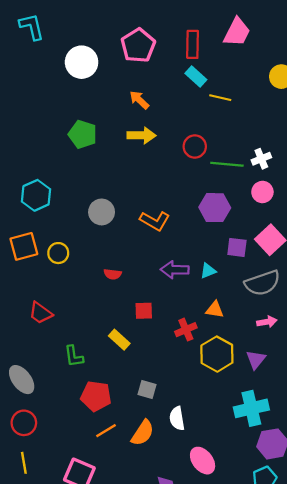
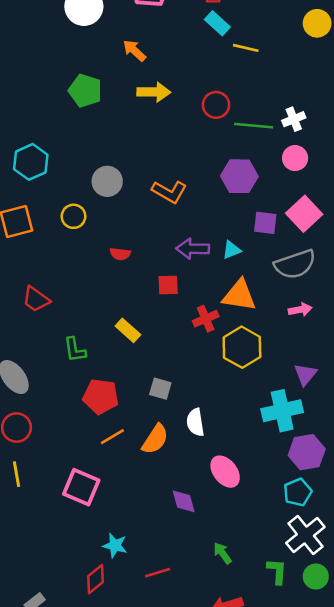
orange arrow: (139, 100) -> (134, 50), moved
yellow circle: (58, 253) -> (74, 216), moved
orange triangle: (215, 310) -> (239, 295), size x1.6
red square: (144, 311) -> (168, 285), moved
purple triangle: (256, 360) -> (305, 374), moved

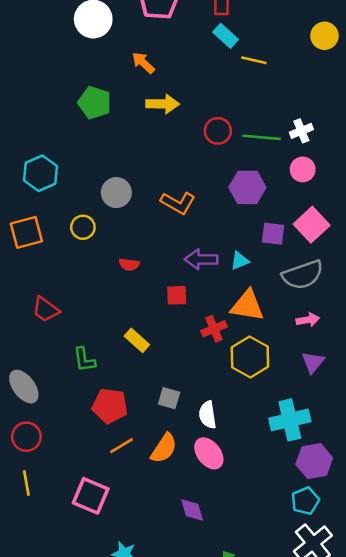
red circle: (216, 105) -> (218, 131), moved
purple triangle: (305, 374) -> (313, 362), moved
white semicircle: (195, 422) -> (208, 415), moved
pink ellipse: (225, 472) -> (209, 453), moved

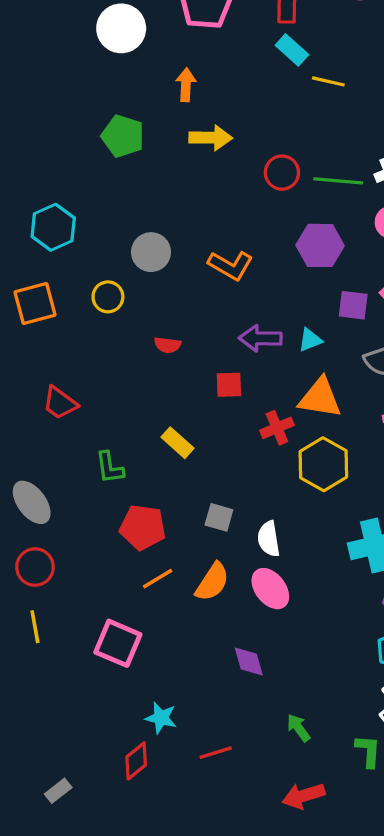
orange arrow: (143, 63) -> (186, 85), turned 50

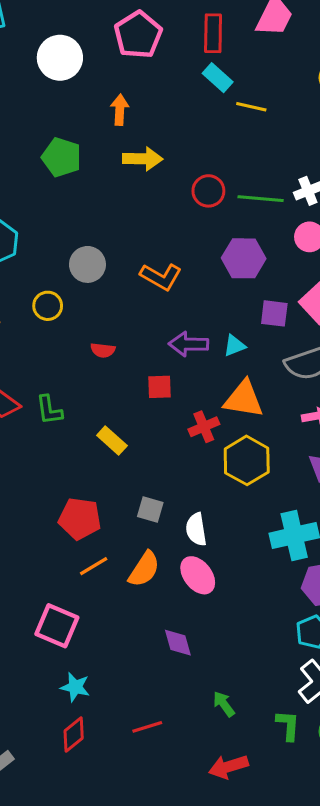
green L-shape: (110, 468) -> (49, 410), moved
cyan star: (161, 718) -> (75, 687), moved

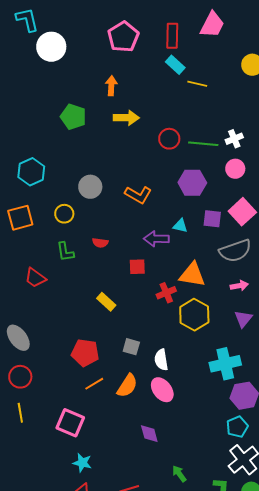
white circle: (60, 58) -> (51, 47), moved
cyan triangle: (234, 346) -> (180, 226), moved, turned 35
green L-shape: (49, 410) -> (65, 252), moved

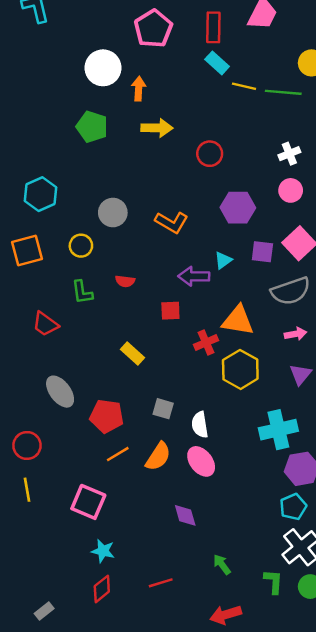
white circle: (51, 47) -> (103, 68), moved
green line: (203, 144) -> (283, 92), moved
cyan triangle: (180, 226) -> (223, 260), turned -49
gray ellipse: (18, 338) -> (60, 392), moved

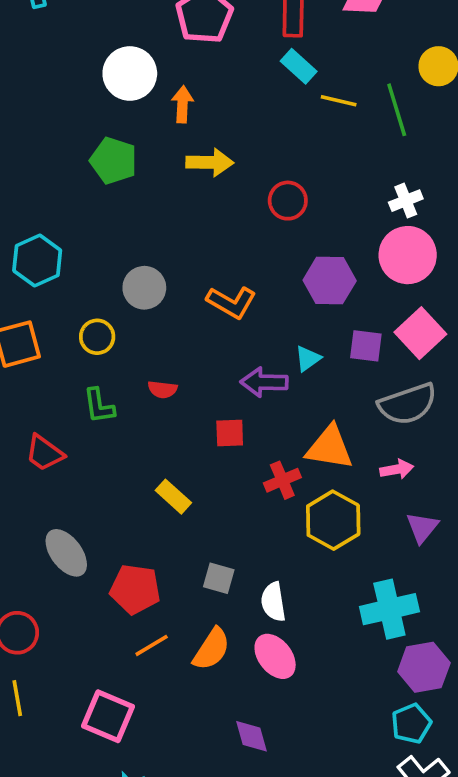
green line: (283, 92) -> (397, 110), turned 68
pink circle: (291, 190) -> (408, 255), size x1.6
pink arrow: (296, 334) -> (397, 469), moved

